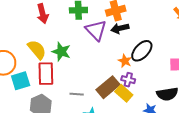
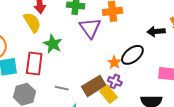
black arrow: (120, 28) -> (156, 31), moved
yellow semicircle: (37, 50) -> (32, 22), moved

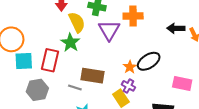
yellow semicircle: (32, 22) -> (77, 22), moved
black arrow: (156, 31) -> (176, 28), moved
brown rectangle: (94, 86) -> (92, 76), moved, turned 35

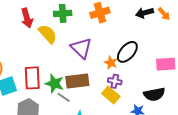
purple triangle: (109, 30) -> (81, 48), moved
green star: (70, 43) -> (54, 84), moved
gray line: (75, 87) -> (64, 97), turned 32

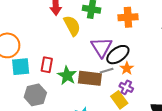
black ellipse: (127, 52) -> (118, 55), moved
red rectangle: (32, 78) -> (47, 65), size x0.7
gray line: (64, 97) -> (107, 71), moved, turned -64

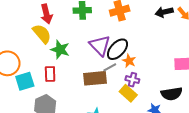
yellow semicircle: (72, 26) -> (42, 34), moved
green star: (67, 75) -> (60, 50), moved

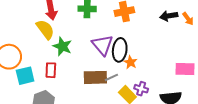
black ellipse: (118, 49) -> (120, 50), turned -40
gray line: (110, 67) -> (111, 77), moved
purple cross: (132, 80) -> (141, 89), moved

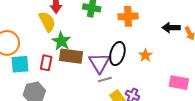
purple triangle: (102, 45) -> (99, 63), moved
orange star: (130, 62) -> (145, 55), moved
brown rectangle: (95, 77) -> (71, 56), moved

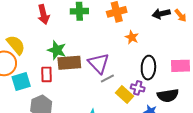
yellow semicircle: (47, 22) -> (16, 45), moved
black ellipse: (117, 54) -> (148, 68), moved
orange star: (145, 55) -> (132, 37), moved

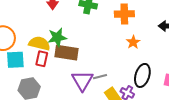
yellow semicircle: (16, 45) -> (39, 43), moved, turned -50
green star: (57, 50) -> (57, 37), turned 30
purple triangle: (99, 63) -> (82, 81), moved

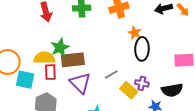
cyan square: (15, 60) -> (25, 80), turned 30
black ellipse: (142, 75) -> (142, 49), moved
purple triangle: (82, 81) -> (80, 83), moved

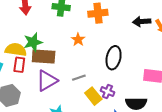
orange star: (135, 33) -> (78, 40), moved
purple triangle: (80, 83) -> (47, 81), turned 35

